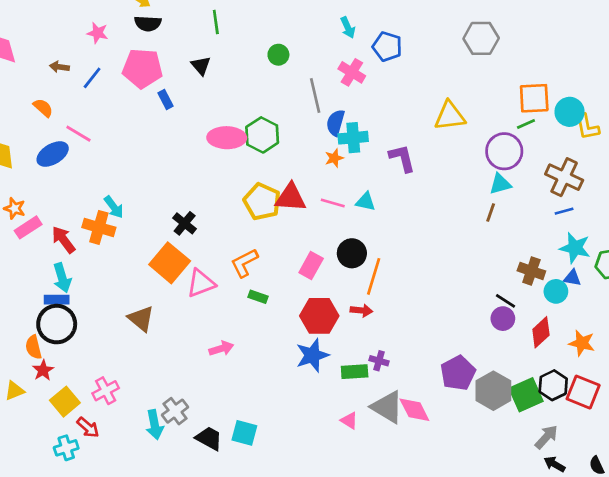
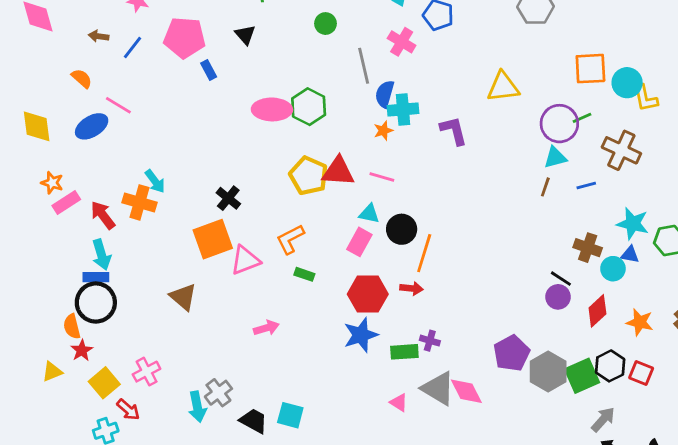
green line: (526, 124) -> (582, 118), moved
cyan triangle: (365, 202) -> (369, 214), moved
blue line: (564, 211) -> (586, 186), moved
orange square: (170, 263) -> (213, 239), turned 30
red square: (583, 392) -> (641, 373), size x0.7

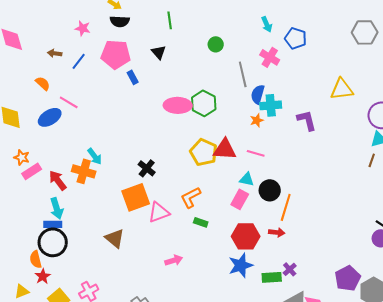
purple cross: (430, 341) -> (290, 269), turned 32

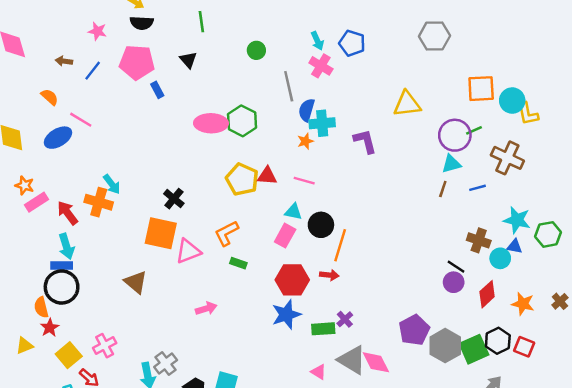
cyan arrow: (267, 24) -> (317, 41), moved
red triangle: (225, 149) -> (267, 176), size x0.7
orange square: (136, 197) -> (161, 233), turned 32

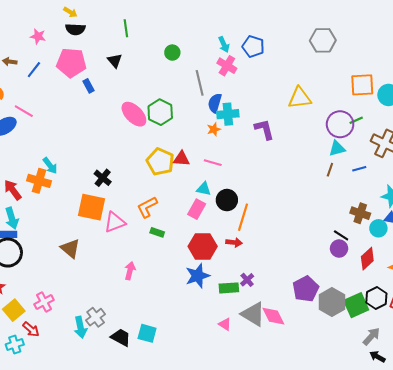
pink ellipse: (211, 123) -> (134, 114), turned 44
pink arrow: (206, 309) -> (130, 271), turned -60

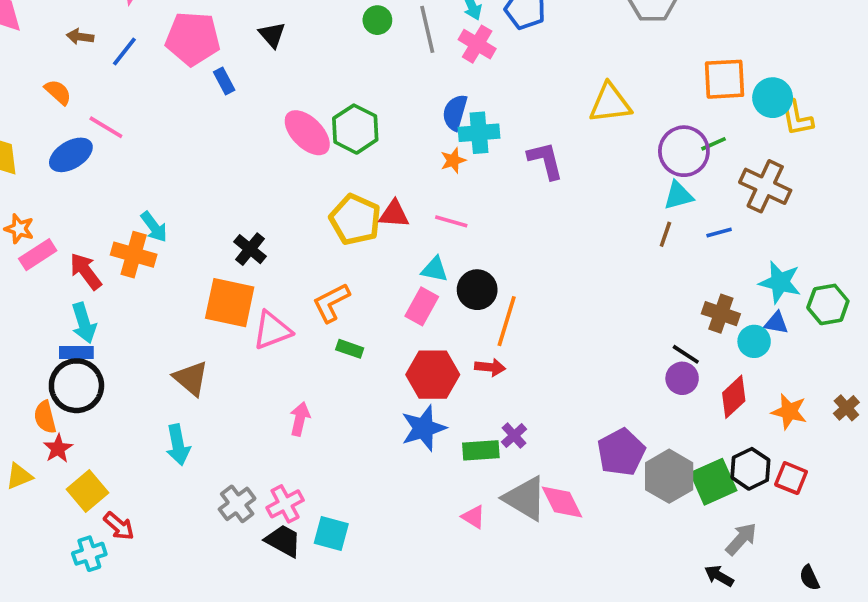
gray line: (200, 83) -> (427, 29), moved
pink cross: (44, 302) -> (285, 504), moved
cyan arrow: (80, 327) -> (178, 445), moved
black arrow: (377, 357) -> (719, 576), moved

